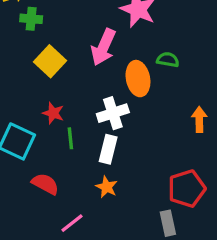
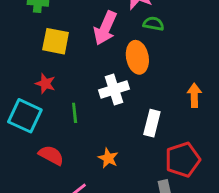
green semicircle: (168, 60) -> (153, 24), moved
yellow square: (50, 61) -> (56, 41), turned -32
red star: (53, 113) -> (45, 84), moved
white rectangle: (108, 149) -> (152, 123), moved

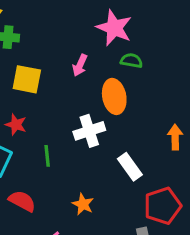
pink arrow: (105, 28) -> (80, 65), size x0.6
white rectangle: (152, 123) -> (130, 167), turned -50

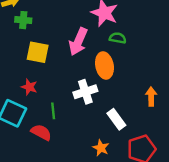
pink arrow: (80, 65) -> (78, 42), size x1.6
red semicircle: (22, 201) -> (41, 132), moved
orange star: (83, 204) -> (101, 148), moved

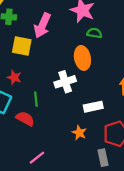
pink arrow: (78, 42) -> (42, 25), moved
white rectangle: (116, 119) -> (93, 107), turned -66

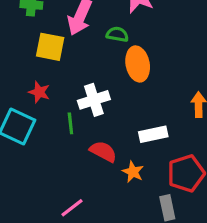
green semicircle: (94, 33) -> (117, 34), moved
white cross: (65, 82) -> (94, 100), moved
red semicircle: (25, 119) -> (103, 152), moved

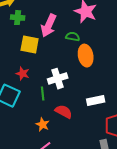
orange star: (133, 172) -> (43, 125), moved

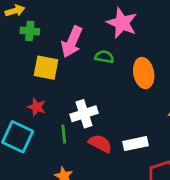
orange ellipse: (86, 56) -> (144, 73), moved
red semicircle: (64, 112) -> (100, 144), moved

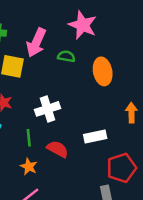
green line: (64, 134) -> (29, 138), moved
red semicircle: (100, 144) -> (58, 149), moved

